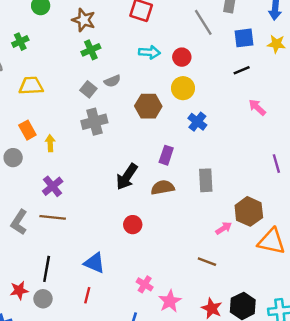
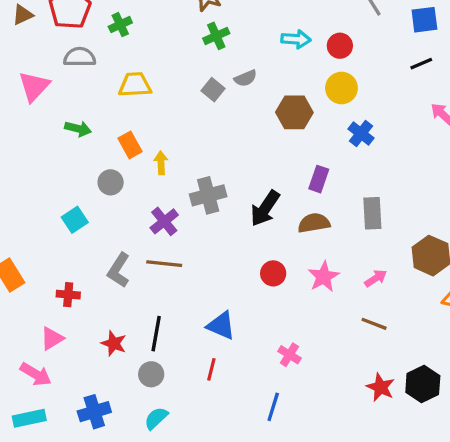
gray cross: (94, 122) -> (208, 195), moved
pink arrow: (224, 228) -> (376, 278), moved
red star: (19, 290) -> (114, 343), moved, turned 30
pink star: (170, 301) -> (324, 277), moved

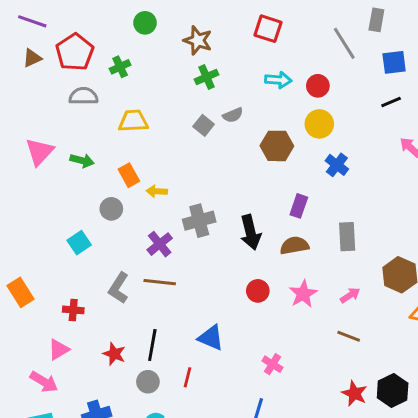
pink triangle: (34, 86) -> (40, 152), moved
yellow arrow: (161, 163) -> (157, 191), turned -84
black arrow: (265, 208) -> (250, 232), turned -48
red line: (211, 369) -> (187, 377), moved

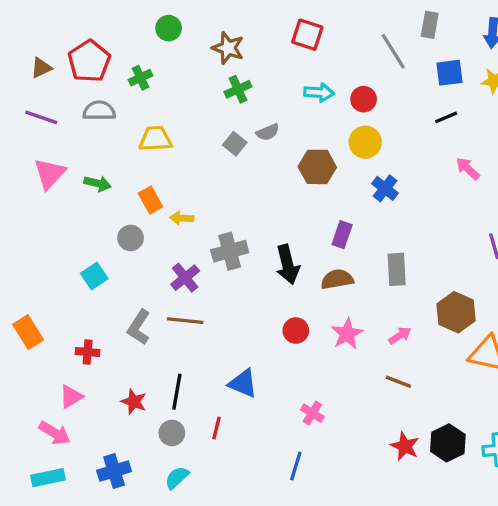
purple line: (32, 21) -> (41, 117), moved

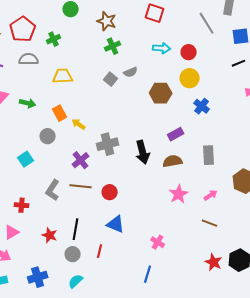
yellow arrow: (182, 218) -> (79, 124), turned 32
purple rectangle: (342, 235) -> (176, 134), turned 42
red circle: (296, 331) -> (110, 192), moved

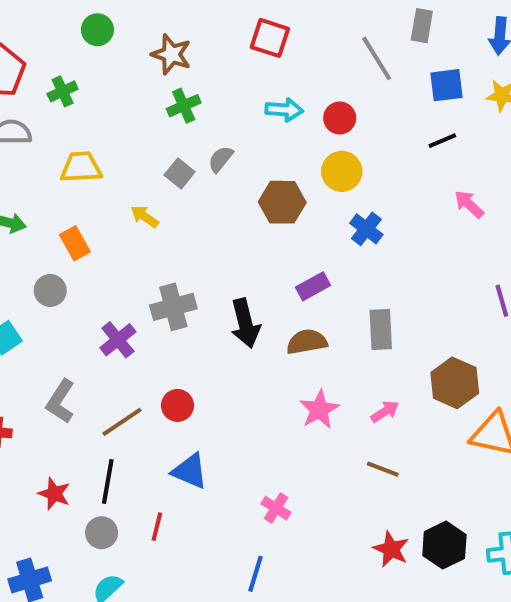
gray semicircle: (131, 72) -> (221, 159), turned 152
yellow arrow: (79, 124) -> (145, 217), moved
brown line: (81, 186) -> (122, 422), moved, turned -40

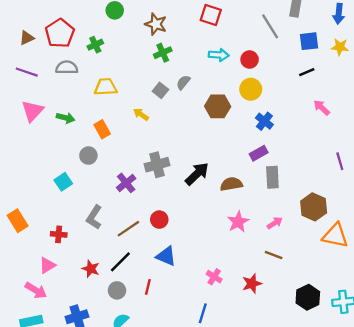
purple rectangle: (313, 286) -> (259, 153), moved
black arrow: (245, 323) -> (197, 174), turned -120
black line: (108, 481) -> (120, 262), turned 35
red star: (391, 549) -> (252, 284), moved, turned 30

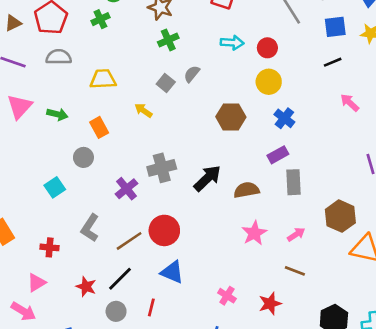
green cross: (95, 45) -> (100, 19), moved
brown hexagon: (218, 106) -> (231, 117), moved
red circle: (159, 220) -> (164, 230), size x1.5

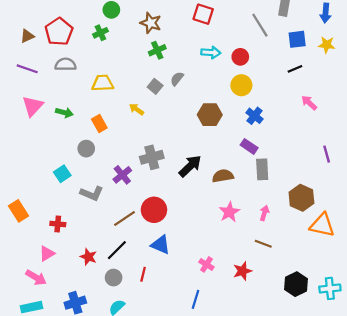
purple rectangle: (278, 155) -> (249, 146), turned 63
gray L-shape: (90, 228) -> (92, 193), moved, turned -100
pink arrow: (296, 234) -> (264, 213), turned -40

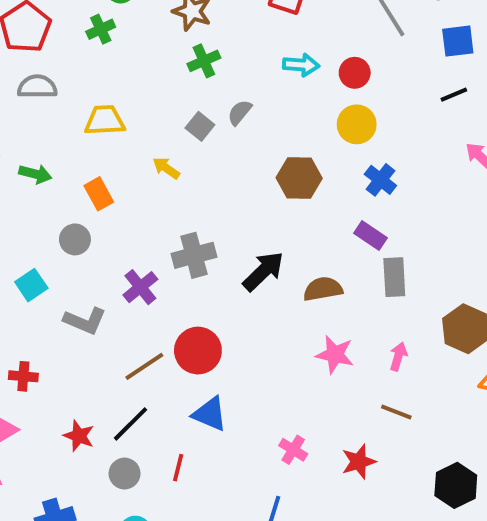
pink star: (229, 212) -> (335, 354), turned -30

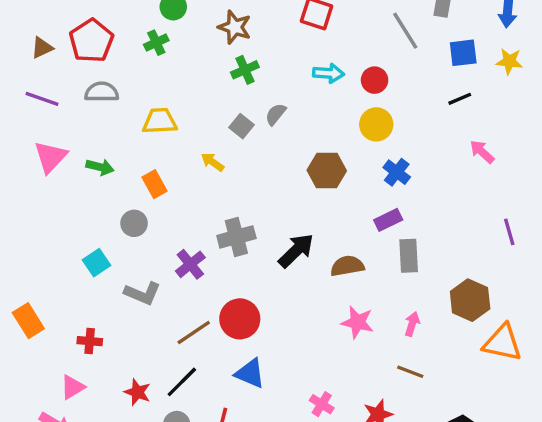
purple rectangle: (371, 235) -> (388, 220), turned -60

